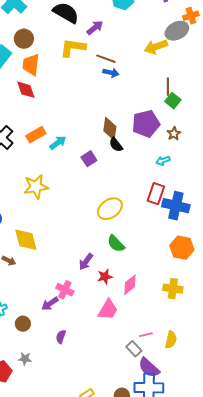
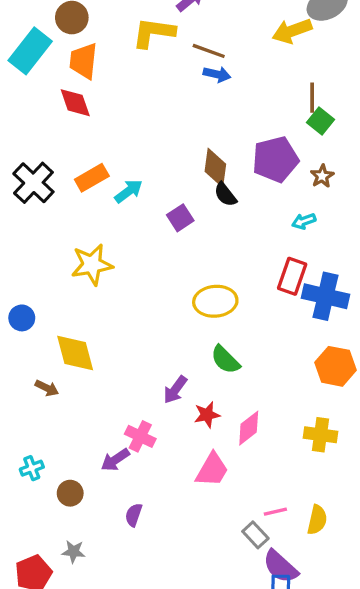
yellow ellipse: (110, 209) -> (215, 301), turned 30

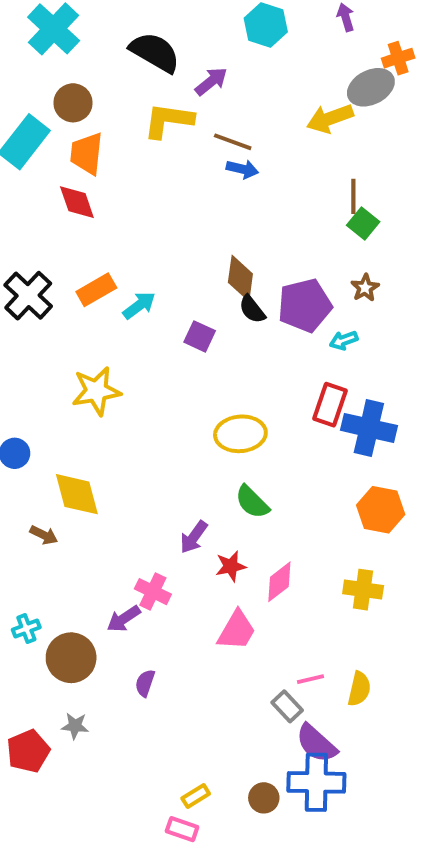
purple pentagon: (275, 159) -> (305, 305), moved
purple square: (180, 218) -> (200, 336), turned -32
brown circle: (70, 493) -> (71, 658), size x1.6

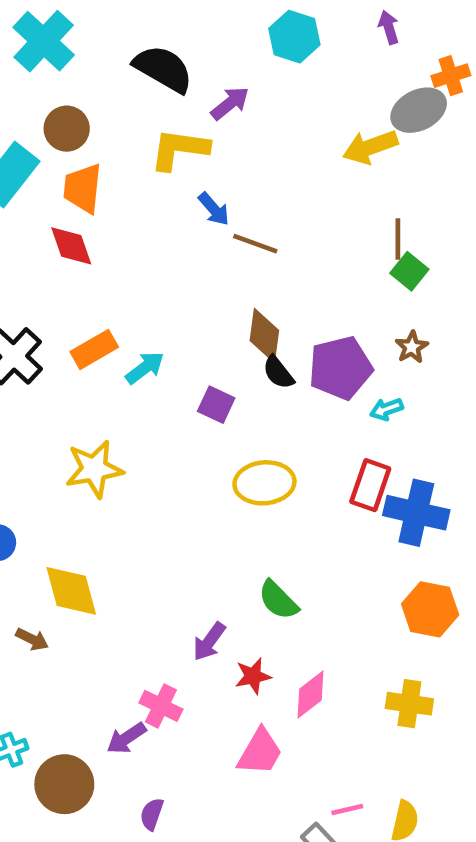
brown line: (233, 142) -> (255, 244), moved
blue arrow: (242, 169) -> (214, 209), moved, turned 36
yellow ellipse: (240, 434) -> (264, 483), moved

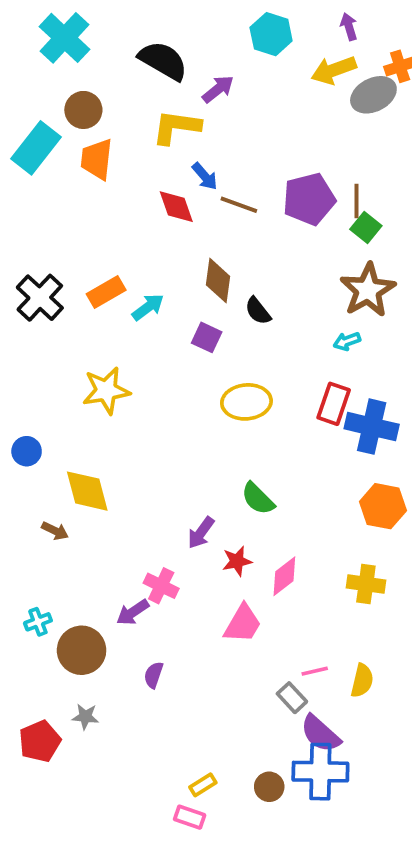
yellow arrow: (370, 147) -> (334, 70), moved
red diamond: (71, 246) -> (176, 207), moved
brown diamond: (264, 336) -> (218, 281), moved
brown star: (412, 347) -> (368, 290), size x2.0
purple pentagon: (340, 368) -> (309, 199), moved

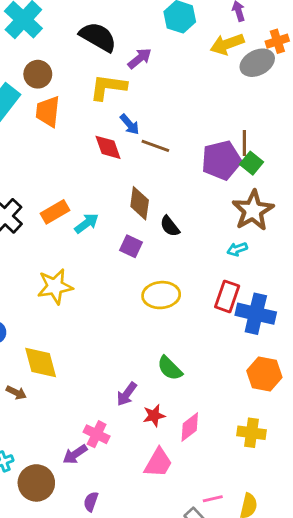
purple pentagon: (309, 199) -> (221, 160), moved

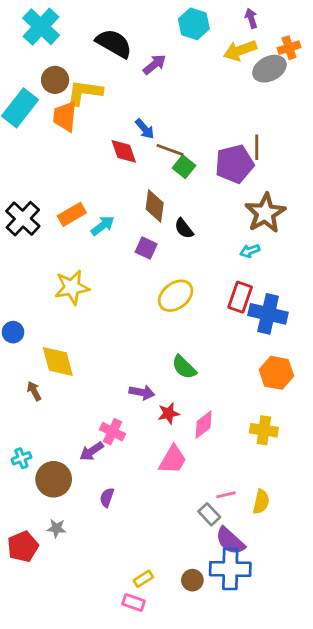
yellow L-shape: (108, 87) -> (84, 93), moved
green square: (251, 163) -> (184, 167), moved
yellow ellipse: (161, 295) -> (176, 296), turned -32
brown arrow: (16, 393) -> (34, 391), turned -144
purple arrow: (127, 394) -> (142, 392), turned -115

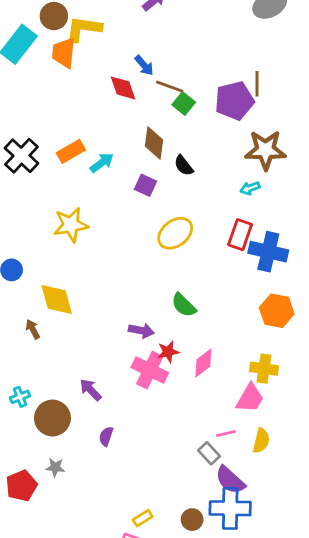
brown star: (265, 213) -> (265, 150), turned 30
pink cross: (112, 432) -> (150, 370), moved, size x1.4
purple arrow: (91, 451) -> (91, 390), turned 80
pink trapezoid: (173, 460) -> (250, 398), moved

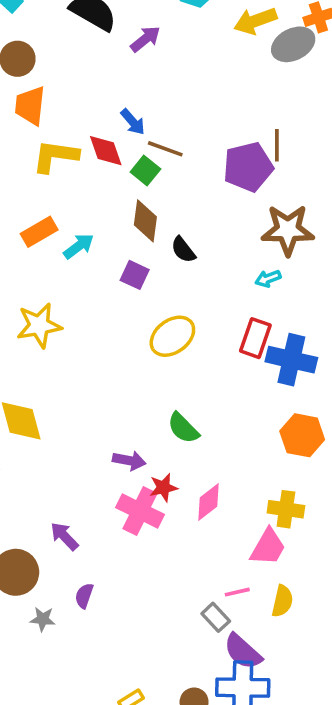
yellow L-shape: (84, 29) -> (55, 156), moved
green square: (184, 103) -> (145, 170), moved
gray star: (55, 467) -> (43, 619), moved

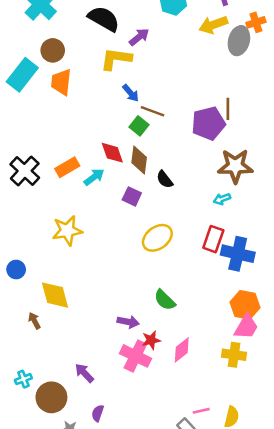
gray ellipse: (293, 44) -> (239, 41), turned -48
red diamond: (106, 151) -> (112, 153), moved
yellow L-shape: (55, 156) -> (116, 59), moved
pink trapezoid: (268, 547) -> (246, 327), moved

